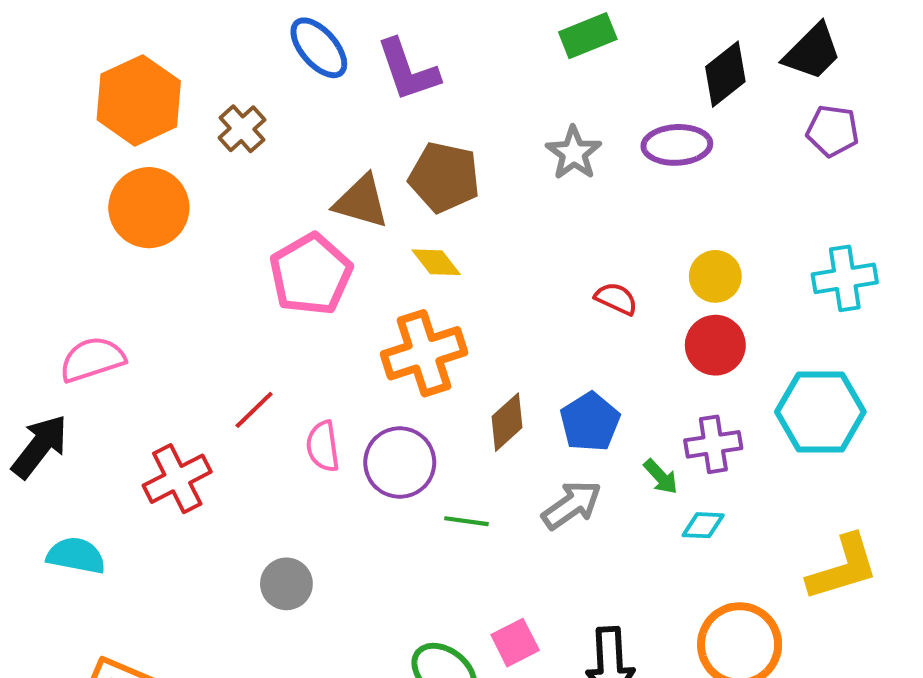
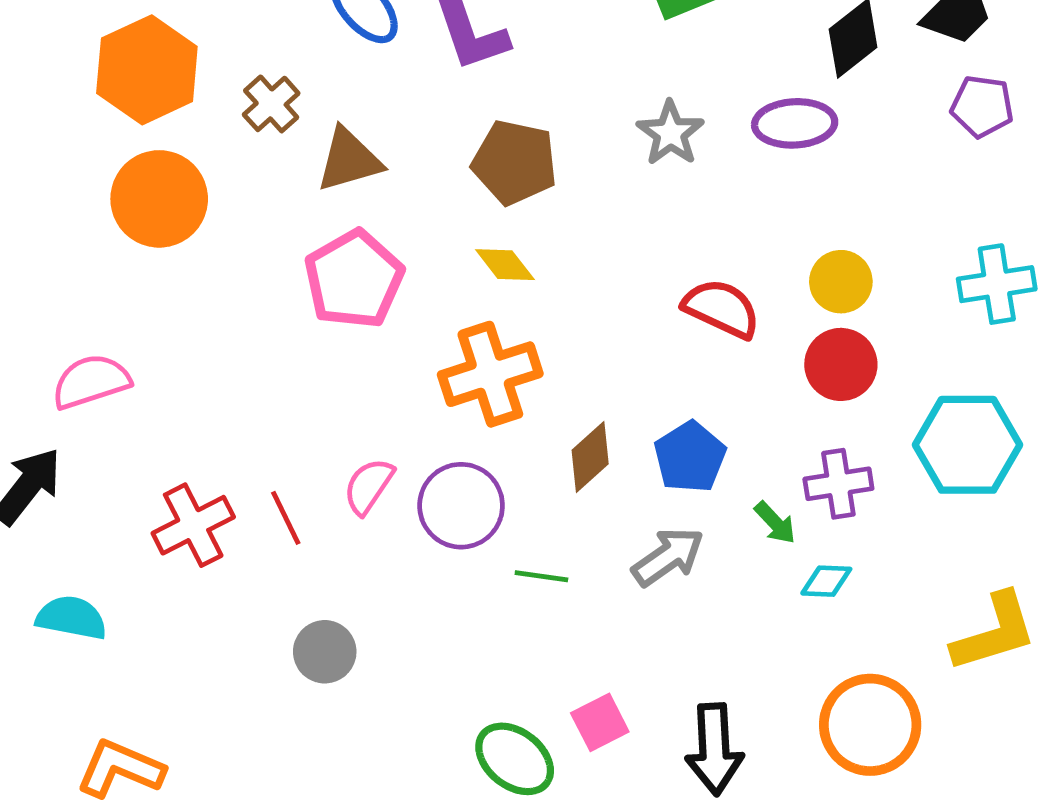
brown triangle: (361, 202) -> (349, 160), moved, turned -32
red semicircle: (616, 299) -> (722, 308), size x1.5
red line: (254, 410) -> (286, 518), moved, turned -72
pink semicircle: (323, 446) -> (369, 486), turned 42

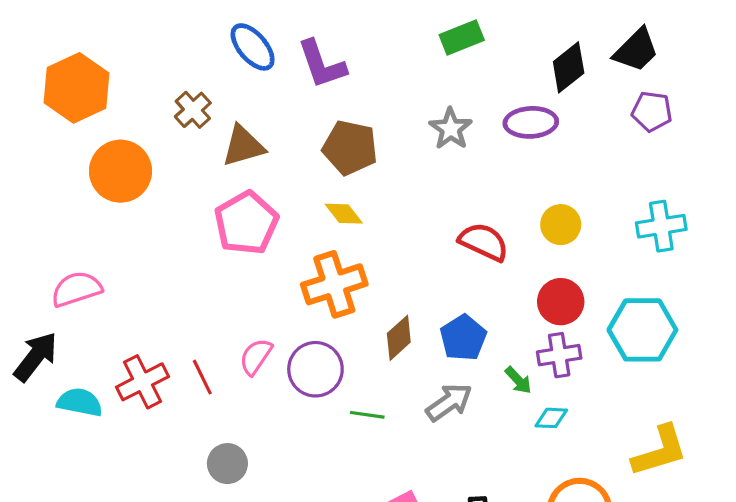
orange hexagon: (147, 70) -> (76, 88), moved
red circle: (841, 364) -> (561, 302), moved
cyan semicircle: (71, 618) -> (80, 402), moved

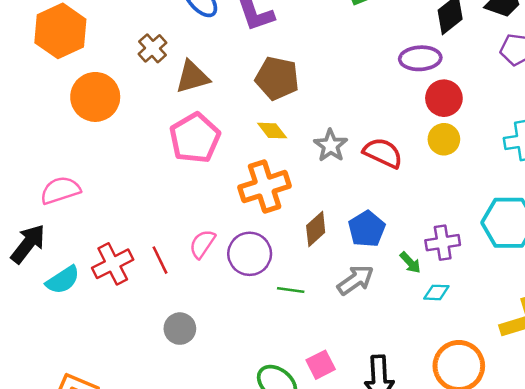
gray star: (451, 129) -> (331, 145), moved
red circle: (561, 302) -> (444, 98), moved
cyan semicircle: (80, 402) -> (63, 280), turned 136

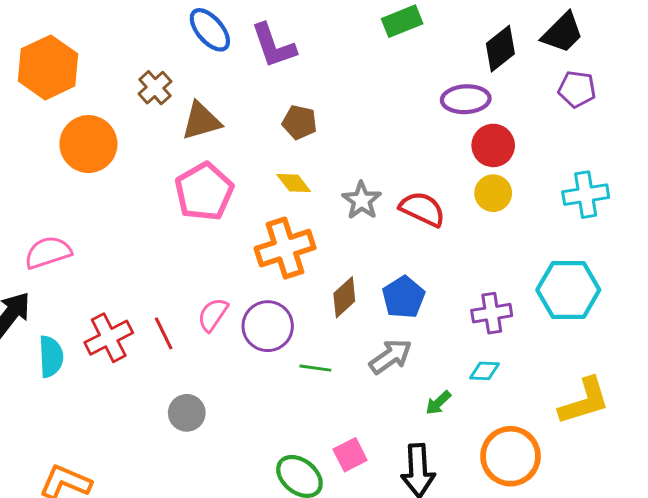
brown pentagon: (277, 78) -> (299, 122), size x0.7
green arrow: (410, 263) -> (438, 403), moved, turned 90
cyan semicircle: (63, 280) -> (51, 356), turned -60

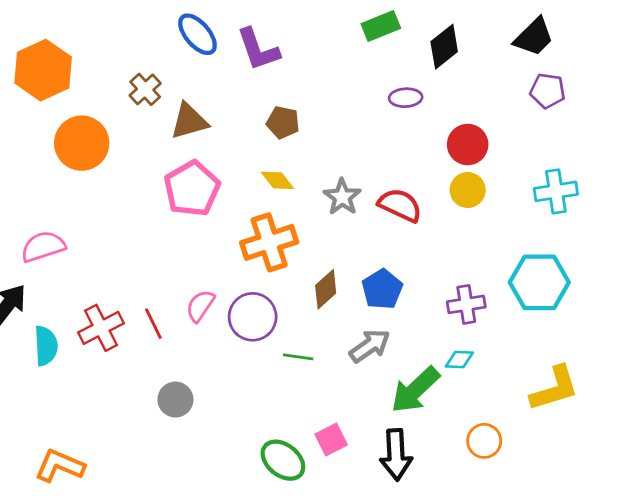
black diamond: (500, 49) -> (444, 47), moved
purple ellipse: (466, 99) -> (406, 98), moved, size x0.7
green arrow: (438, 403) -> (415, 390), size x2.0
orange circle: (511, 456) -> (484, 441), size x0.6

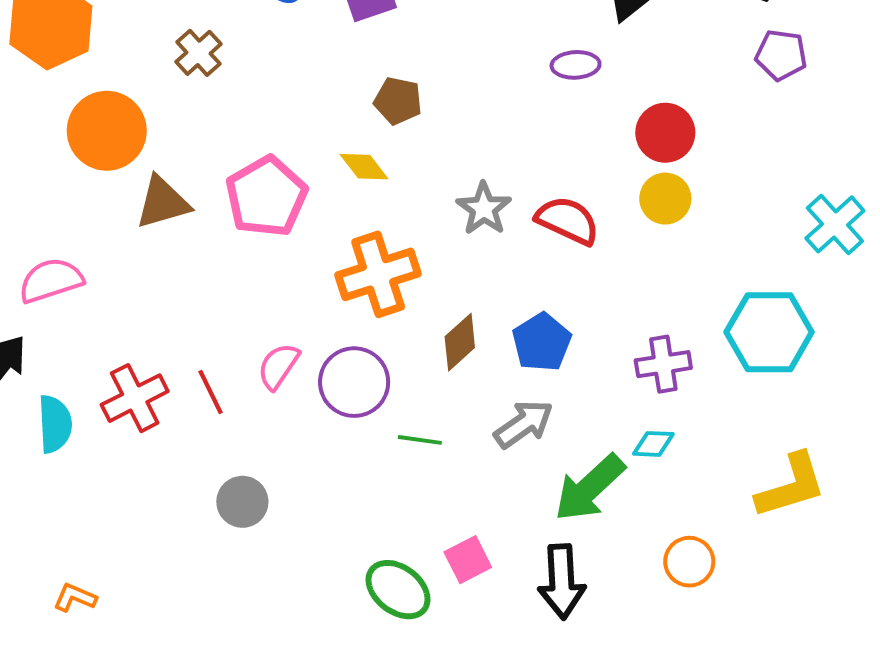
brown triangle: (189, 121) -> (163, 203), moved
yellow diamond: (277, 180) -> (364, 167), moved
cyan cross: (556, 191) -> (835, 224), moved, turned -33
orange L-shape: (60, 466) -> (75, 598), size x0.6

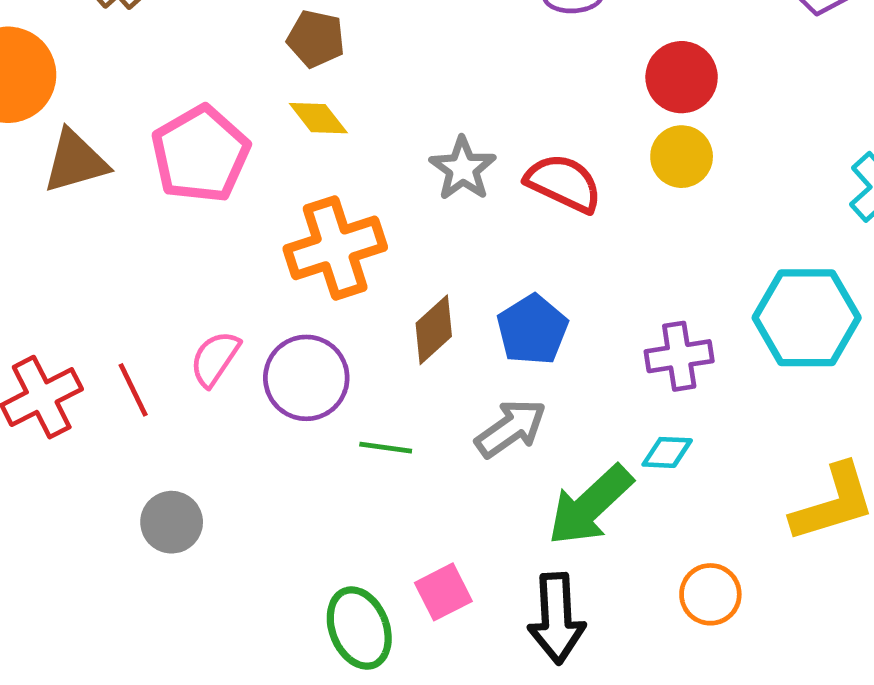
brown pentagon: (398, 101) -> (316, 39), moved
green ellipse: (398, 590) -> (359, 628), turned 30

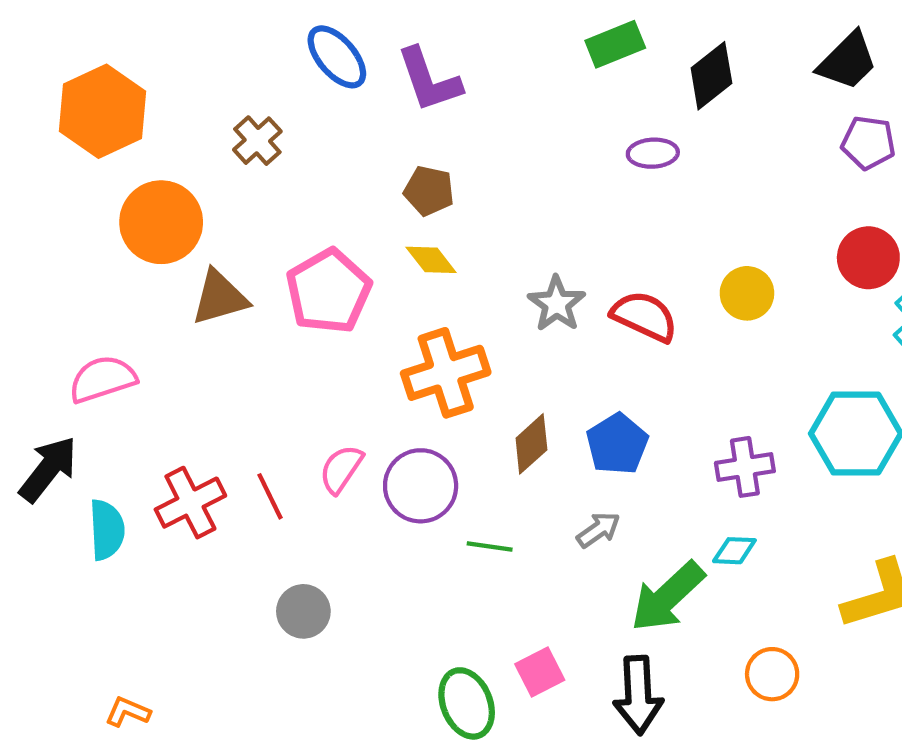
red circle: (682, 77) -> (868, 258), moved
gray arrow: (511, 428) -> (598, 530), size x0.7

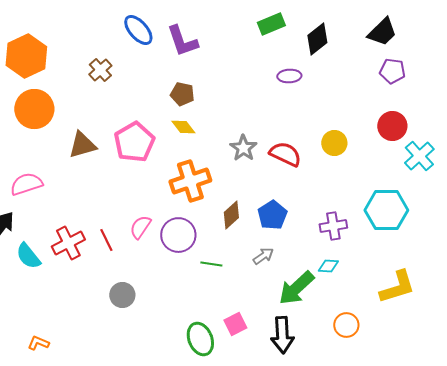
orange circle: (161, 222) -> (34, 109), moved
cyan semicircle: (107, 530) -> (28, 256), turned 144

